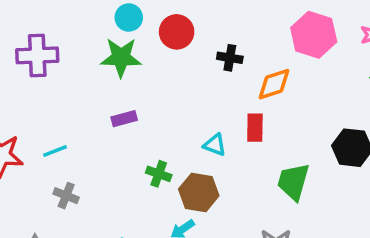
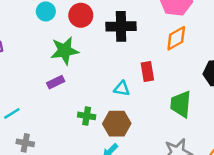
green star: (121, 57) -> (65, 51), moved
black cross: (230, 58) -> (121, 26), size x1.6
orange diamond: (274, 84) -> (176, 38), moved

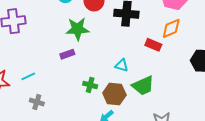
red rectangle: (147, 72) -> (153, 45), moved, turned -63
green trapezoid: (181, 104) -> (143, 86), moved, turned -125

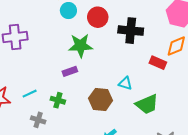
green cross: (90, 85) -> (58, 100), moved
brown hexagon: (114, 94) -> (101, 99), moved

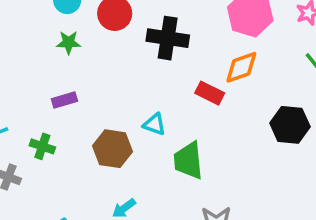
green star: (80, 46) -> (69, 42), moved, size x0.6
green trapezoid: (147, 104) -> (188, 161), turned 105

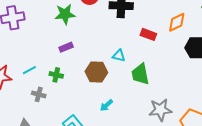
green star: (69, 42) -> (65, 14), size x1.5
orange diamond: (241, 67) -> (177, 22), moved

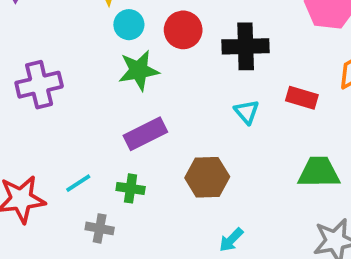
purple rectangle: (66, 47) -> (145, 134), size x1.5
cyan triangle: (119, 56) -> (247, 112), moved, turned 40
green trapezoid: (140, 74) -> (319, 172), moved, turned 105

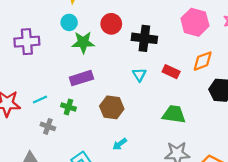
cyan circle: (129, 25) -> (69, 22), moved

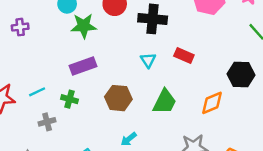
purple cross: (27, 42) -> (20, 27), size x0.6
orange diamond: (203, 61) -> (212, 103), moved
green trapezoid: (174, 114) -> (164, 102), moved, turned 110
gray cross: (48, 126) -> (47, 122), turned -32

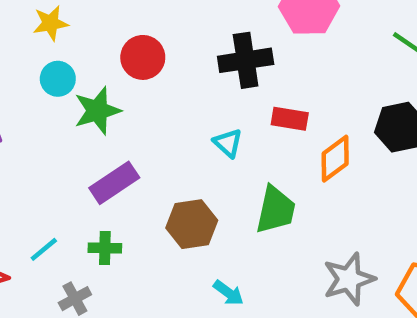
black cross: (153, 19) -> (246, 60), moved
orange diamond: (212, 103) -> (335, 159), moved
cyan arrow: (129, 139) -> (228, 293), turned -91

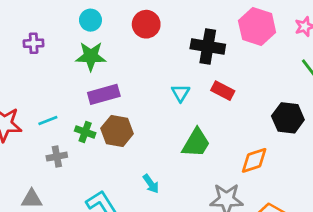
green star: (97, 111) -> (91, 56), moved
orange diamond: (335, 159) -> (254, 160), moved
brown hexagon: (192, 224) -> (117, 131), moved

